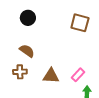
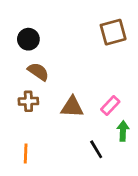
black circle: (28, 18) -> (28, 39), moved
brown square: (80, 23) -> (113, 32), turned -30

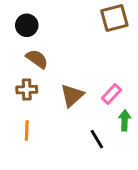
brown triangle: (72, 107) -> (72, 95), turned -45
orange line: (26, 153) -> (27, 130), moved

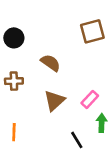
brown semicircle: (37, 59) -> (51, 63), moved
brown cross: (27, 90) -> (14, 81), moved

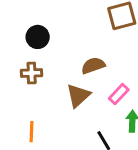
black circle: (14, 38) -> (38, 37), moved
brown semicircle: (51, 63) -> (93, 66), moved, turned -54

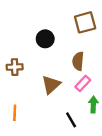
black circle: (38, 37) -> (45, 39), moved
brown semicircle: (93, 66) -> (78, 61), moved, turned -66

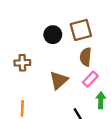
brown square: (85, 22) -> (81, 30), moved

